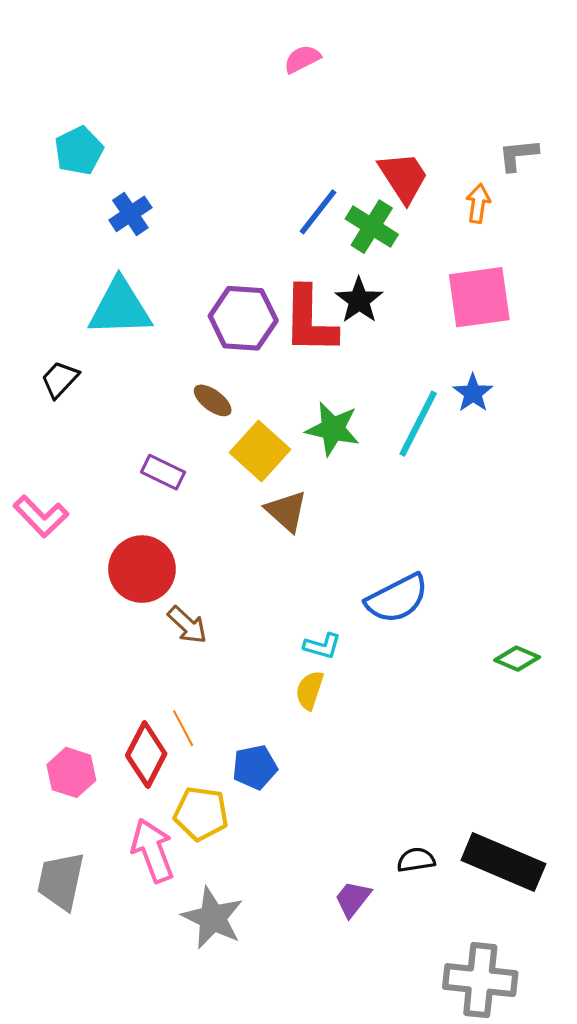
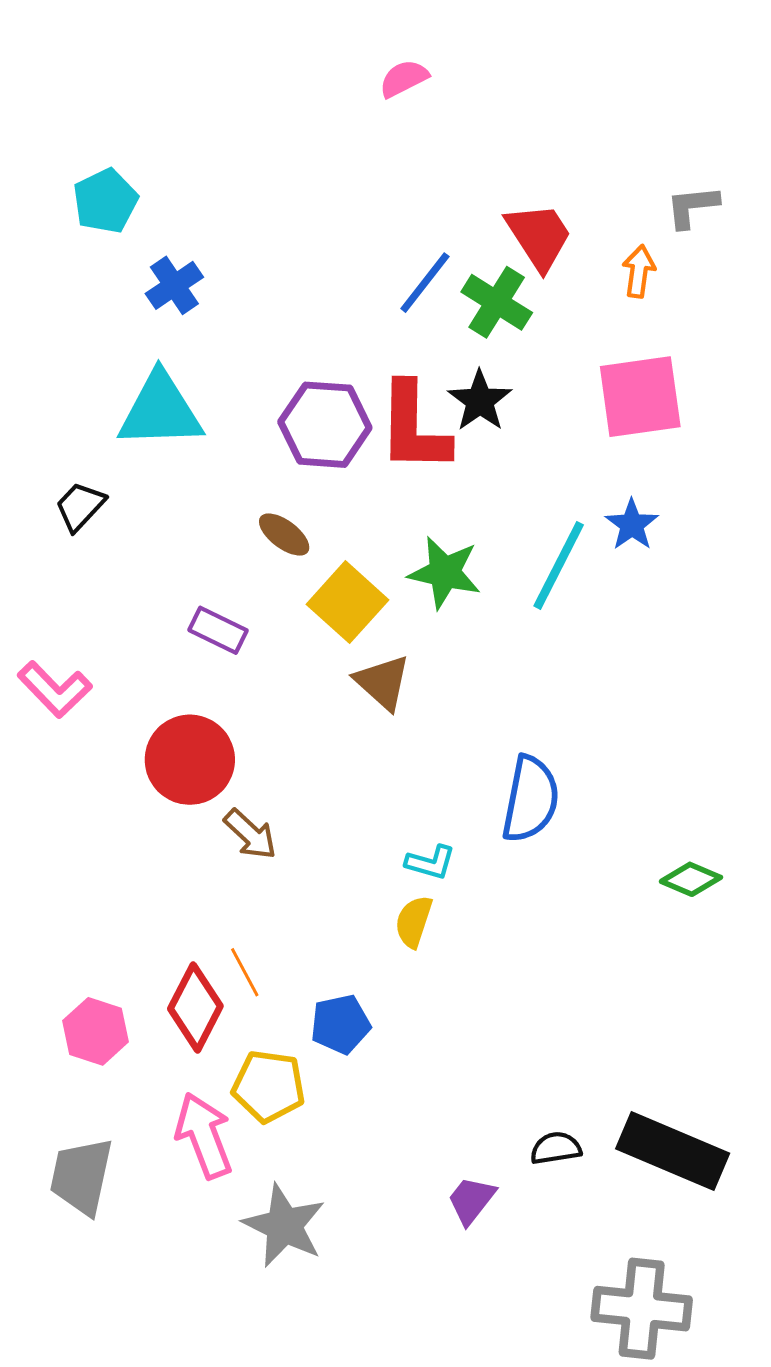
blue semicircle: (397, 599) -> (530, 799), turned -52

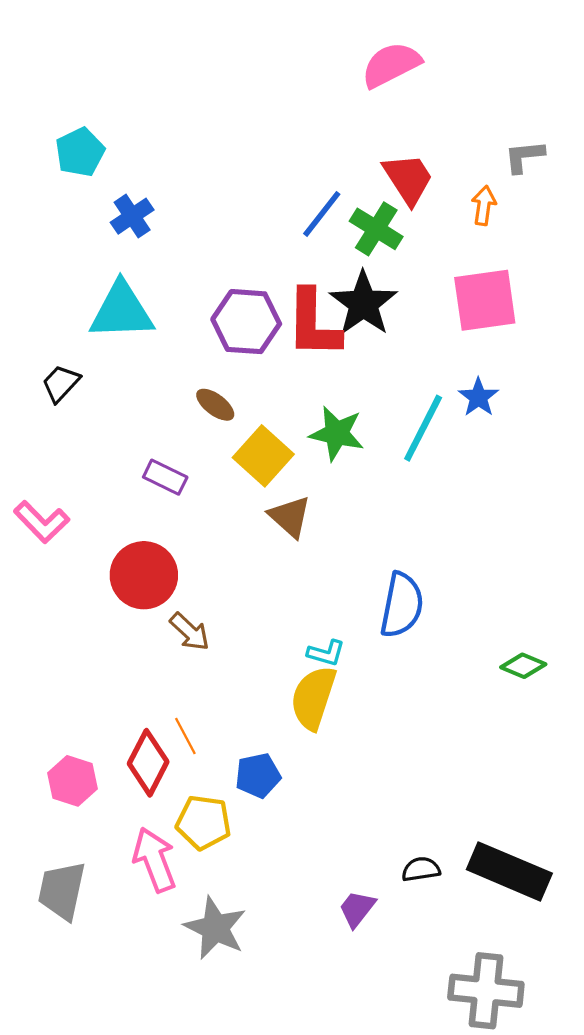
pink semicircle: (404, 78) -> (391, 65), moved, size x1.6
black star: (480, 401) -> (363, 303), size x1.4
yellow semicircle: (414, 922) -> (313, 698), size x1.6

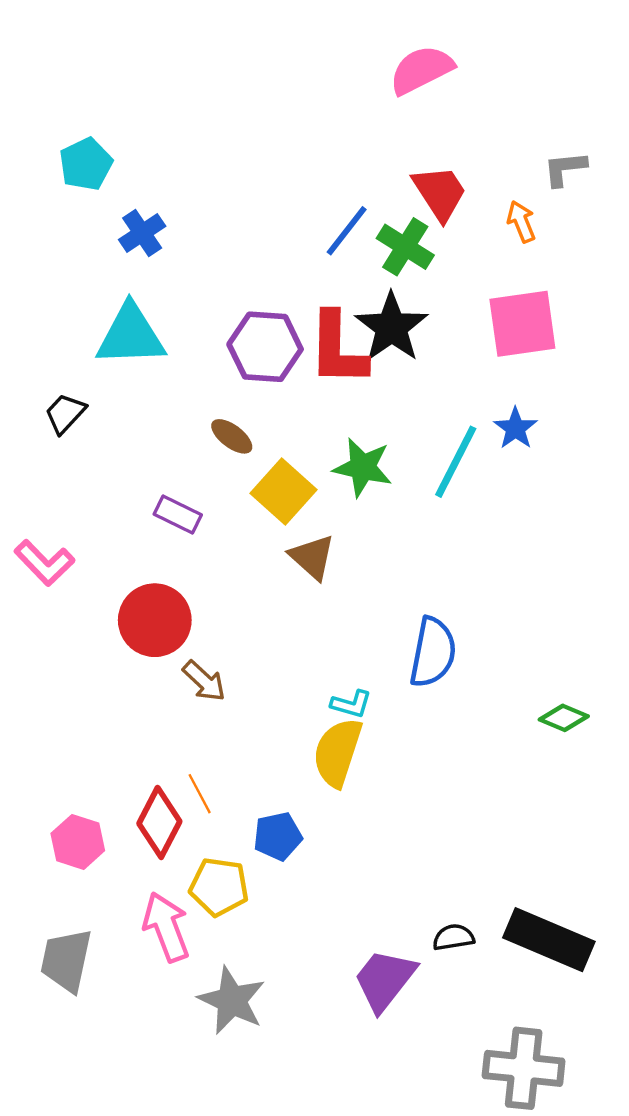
orange arrow: (484, 205) -> (521, 222), turned -30
purple trapezoid: (357, 909) -> (385, 980), size x1.6

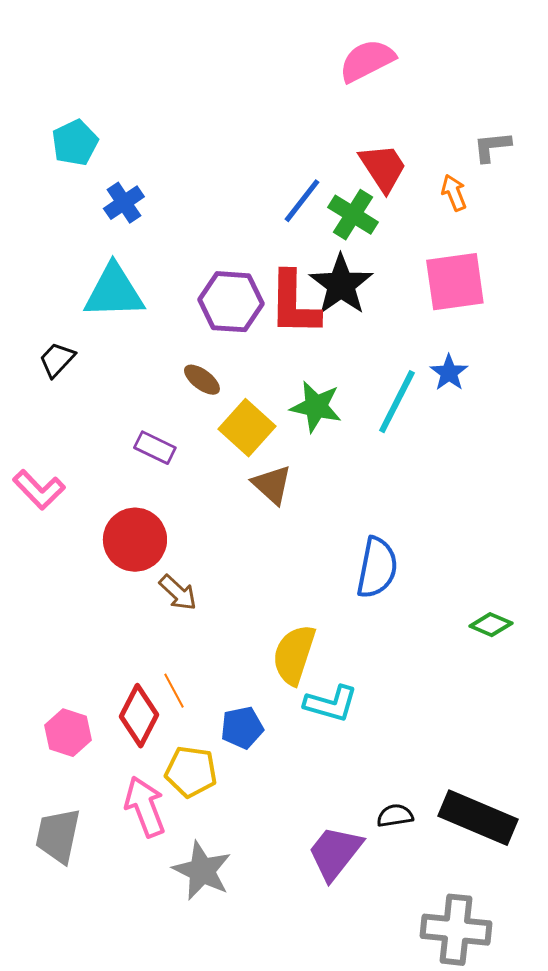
cyan L-shape: (351, 704) -> (331, 704), moved, size x1.5

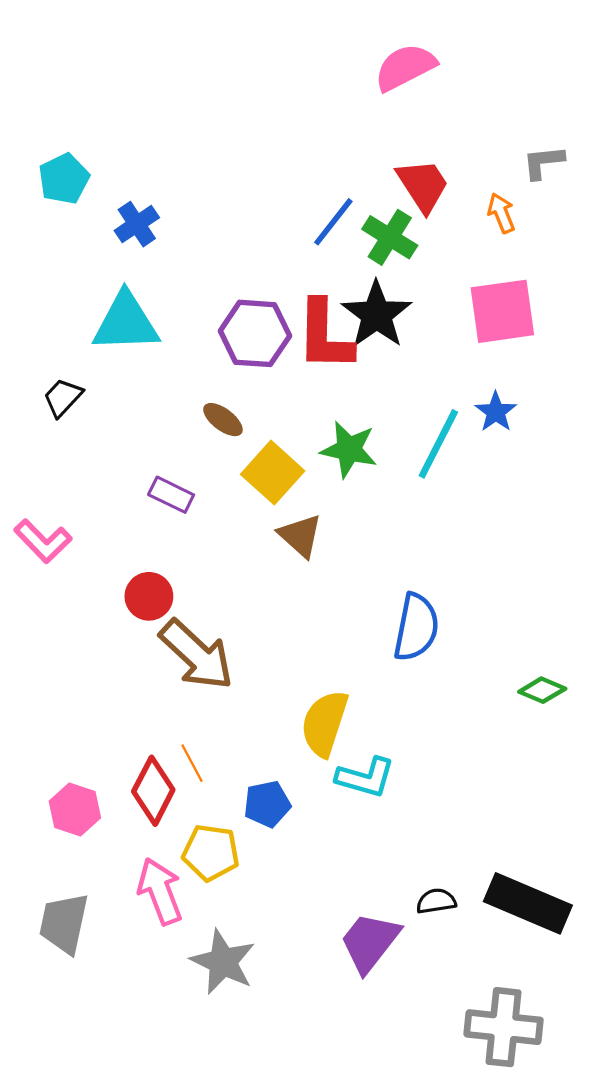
cyan pentagon: (75, 143) -> (64, 179), moved
red circle: (135, 540) -> (149, 596), size x0.7
brown arrow: (178, 593) -> (196, 655), size x1.8

